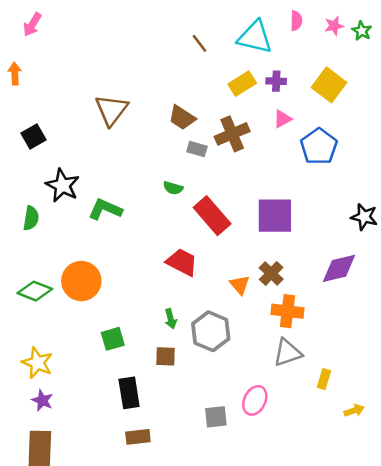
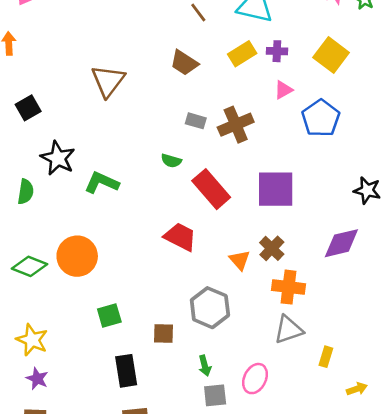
brown trapezoid: (182, 118) -> (184, 63), moved
brown cross: (232, 134) -> (236, 125), moved
green arrow: (171, 319) -> (205, 366), moved

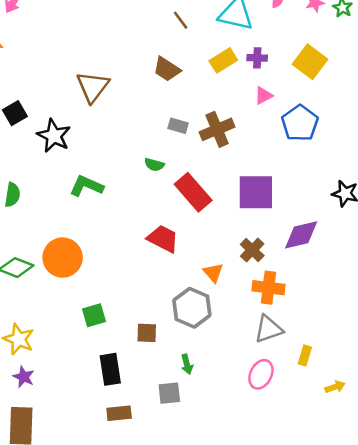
black star: (58, 158) -> (54, 136), moved
purple diamond: (341, 243) -> (301, 235), moved
orange triangle: (240, 260) -> (213, 273), moved
pink ellipse: (255, 379) -> (261, 374), moved
gray square: (215, 395) -> (169, 393), moved

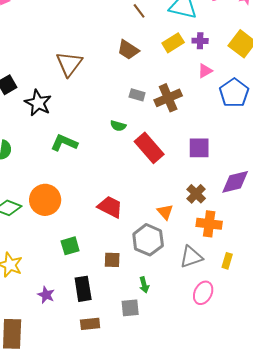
purple square: (256, 192) -> (199, 148), size x0.7
red trapezoid: (163, 239) -> (110, 207), moved
gray triangle: (268, 329) -> (191, 257), moved
yellow rectangle: (305, 355) -> (227, 261), moved
purple star: (24, 377) -> (46, 295), moved

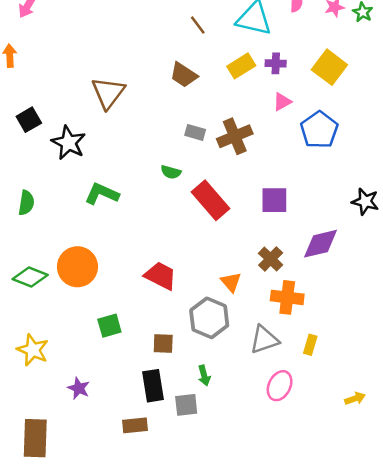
black rectangle: (83, 289) -> (153, 386), moved

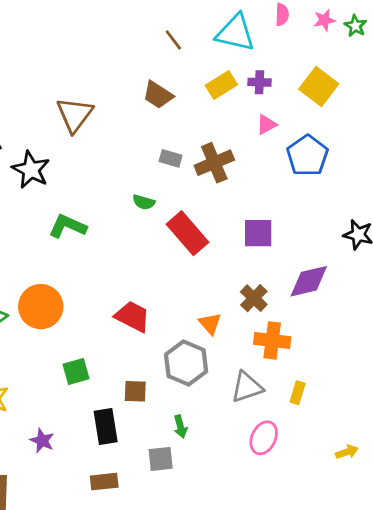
black rectangle: (153, 386) -> (106, 427), moved

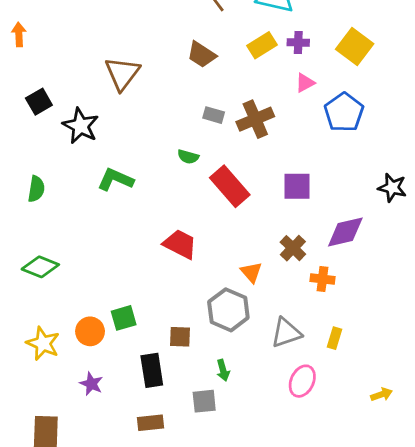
orange circle: (41, 307) -> (90, 331), moved, size x0.7
red trapezoid: (132, 316) -> (180, 244), moved
orange cross: (272, 340) -> (322, 279), moved, size x0.7

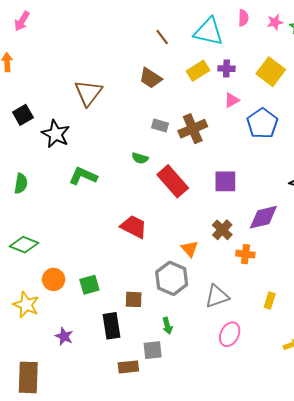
orange circle: (90, 331) -> (54, 279), moved
yellow rectangle: (335, 338) -> (270, 300), moved
brown rectangle: (150, 423) -> (128, 367), moved

